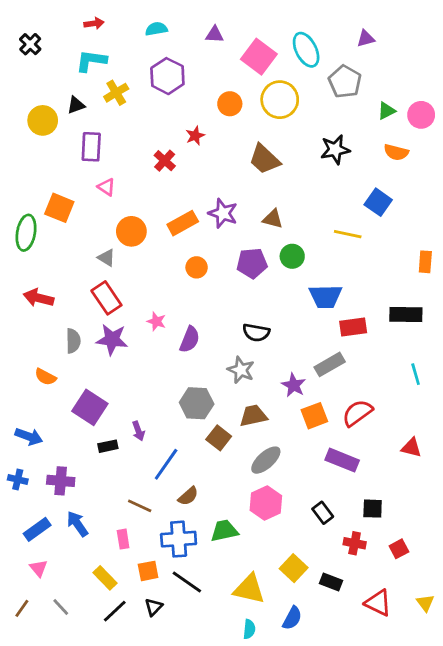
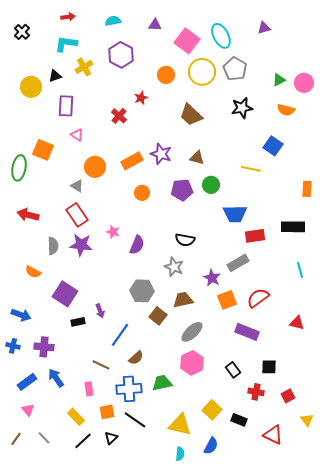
gray pentagon: (345, 82) -> (235, 69), moved
yellow triangle: (425, 603) -> (307, 420), moved

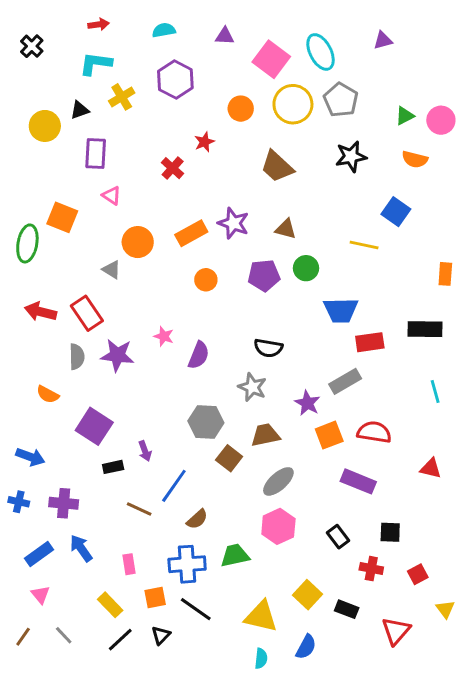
red rectangle: (77, 215) -> (87, 313), moved
red semicircle: (258, 298) -> (374, 432), turned 45
brown line: (101, 365) -> (139, 509), moved
red triangle: (273, 435) -> (396, 631), turned 45

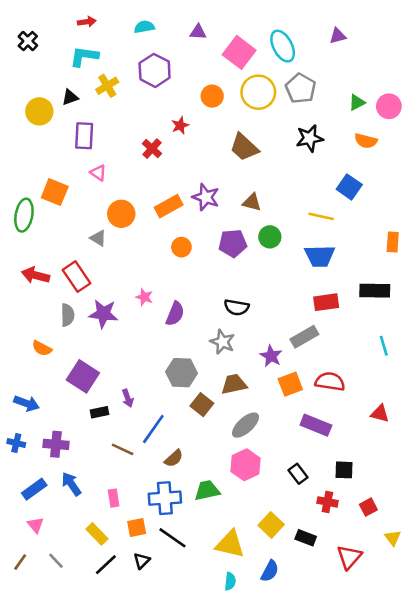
blue trapezoid: (341, 310) -> (320, 256), moved

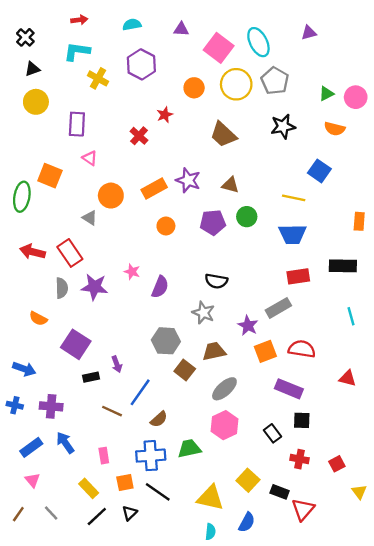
yellow cross: (107, 86) -> (98, 78), turned -30
black triangle: (70, 97) -> (32, 69), moved
black square: (344, 470) -> (302, 420), moved
red triangle: (349, 557) -> (303, 509), moved

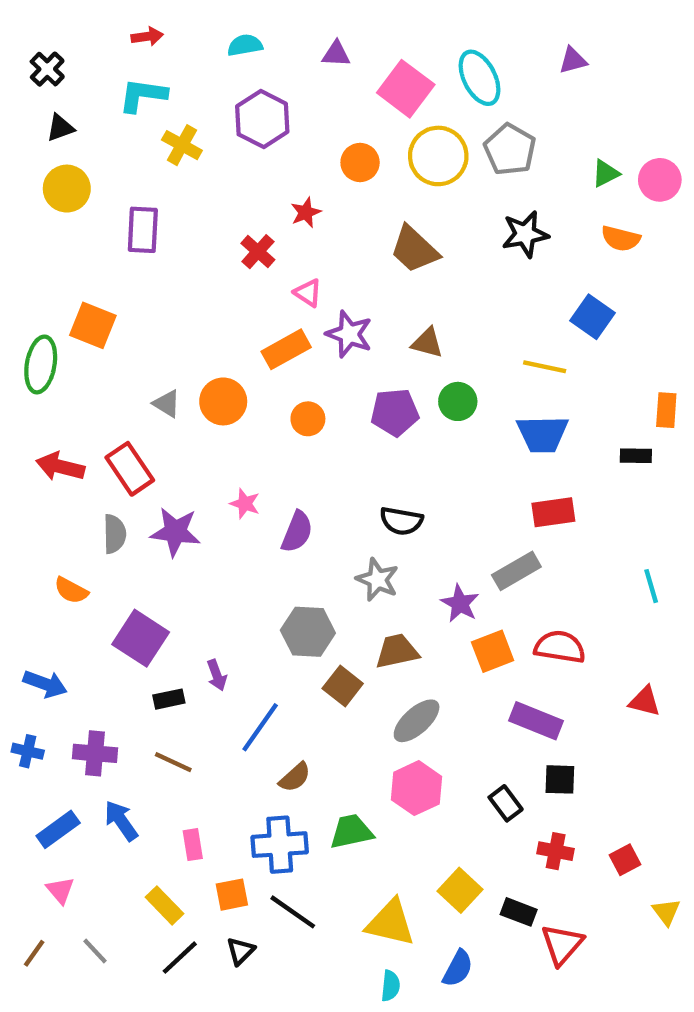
pink triangle: (90, 158) -> (308, 293), moved
orange circle: (111, 196) -> (223, 401), moved
black rectangle: (343, 266) -> (636, 456), moved, size x0.6
brown line: (112, 411) -> (173, 762), moved

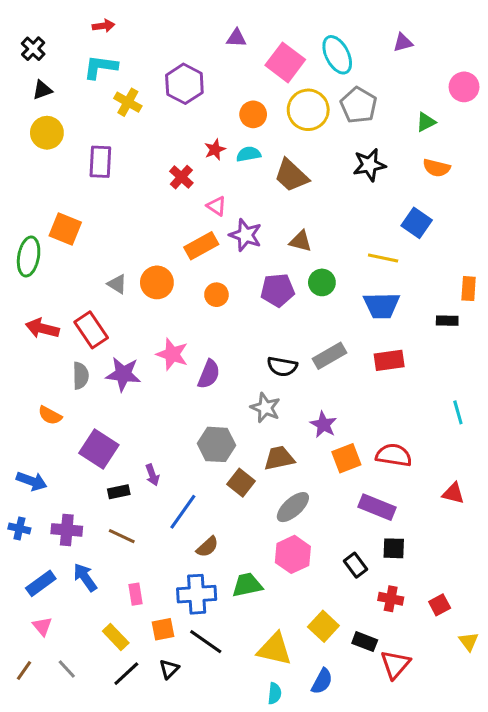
cyan semicircle: (245, 45) -> (249, 154), moved
pink circle: (660, 180) -> (464, 87), moved
pink star: (245, 504) -> (172, 354), size x1.5
gray rectangle: (516, 571) -> (330, 356), moved

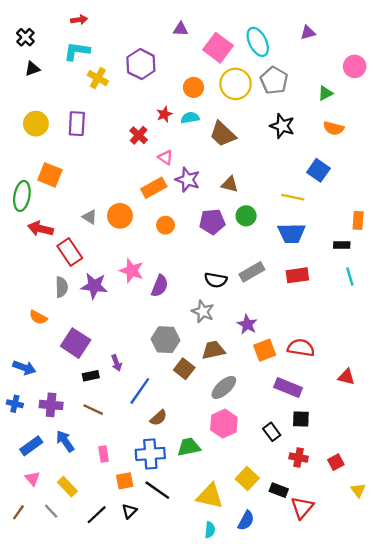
yellow circle: (47, 133) -> (36, 124), moved
black star: (369, 165) -> (282, 126), turned 30
red arrow: (42, 328) -> (41, 229), moved
cyan line: (458, 412) -> (350, 277), moved
yellow rectangle: (116, 637) -> (67, 487), moved

